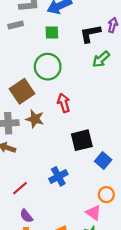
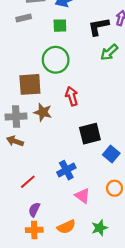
brown square: (22, 91) -> (30, 84), turned 30
pink triangle: (94, 213) -> (82, 196), moved
purple semicircle: (26, 216) -> (34, 210), turned 64

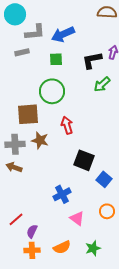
black square: (90, 134) -> (84, 160), turned 35
red line: (28, 182) -> (16, 219), moved

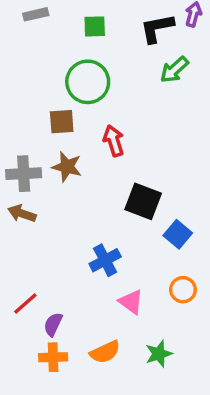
brown square: (28, 114) -> (62, 122), moved, size x0.7

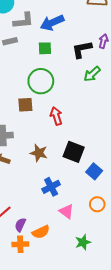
brown star: (67, 167) -> (39, 153), moved
orange semicircle: (105, 352) -> (41, 232), moved

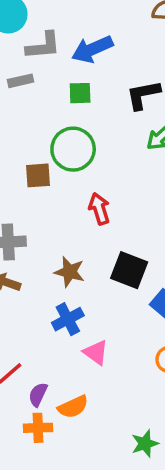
brown square: (25, 105) -> (38, 175), moved
blue cross: (51, 187) -> (68, 319), moved
pink triangle: (66, 211) -> (96, 352), moved
green star: (83, 242) -> (145, 444), moved

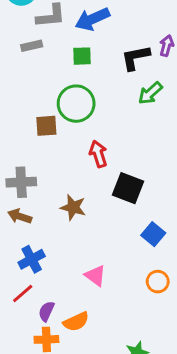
black square: (129, 270) -> (128, 188), moved
blue cross: (68, 319) -> (32, 259), moved

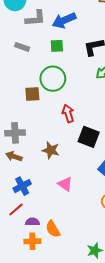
gray rectangle: (32, 46) -> (22, 47), moved, turned 32
pink triangle: (95, 276) -> (65, 184), moved
purple semicircle: (46, 311) -> (32, 222), turned 64
orange semicircle: (76, 322) -> (53, 229), turned 84

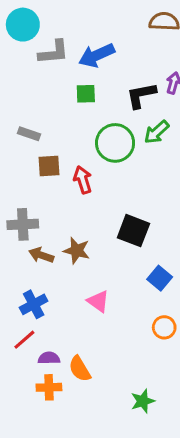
gray rectangle: (22, 47) -> (29, 134), moved
green circle: (53, 79) -> (115, 143), moved
red arrow: (68, 113) -> (83, 180), moved
brown arrow: (14, 156) -> (41, 255), moved

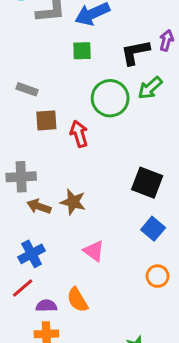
black square: (133, 231) -> (147, 183), moved
orange semicircle: (80, 369) -> (77, 300), moved

